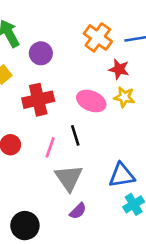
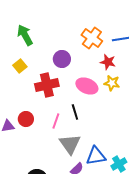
purple circle: (41, 53) -> (62, 59), moved
blue triangle: (122, 175) -> (96, 156), moved

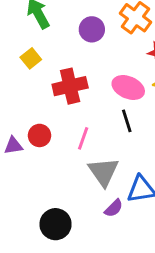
purple circle: (62, 59) -> (92, 29), moved
black line: (75, 112) -> (127, 121), moved

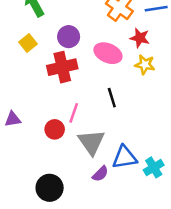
purple circle: (92, 29) -> (69, 37), moved
pink ellipse: (128, 88) -> (108, 53), moved
red circle: (40, 135) -> (55, 129), moved

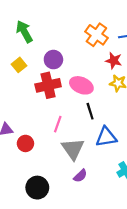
pink ellipse: (108, 53) -> (81, 85), moved
red circle: (55, 129) -> (25, 143), moved
blue triangle: (124, 157) -> (106, 137), moved

